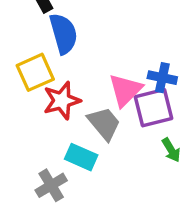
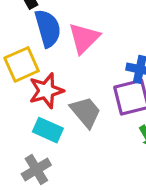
pink triangle: (125, 90) -> (84, 38), moved
cyan rectangle: (81, 157) -> (48, 130), moved

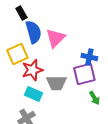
gray trapezoid: (86, 112) -> (56, 83), turned 130

